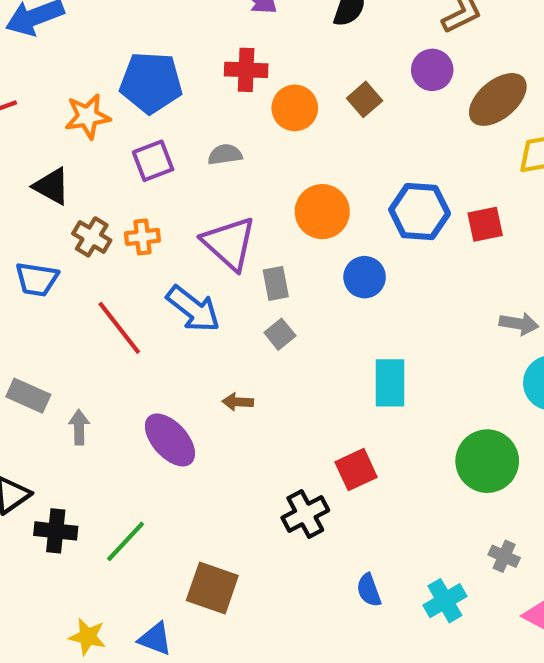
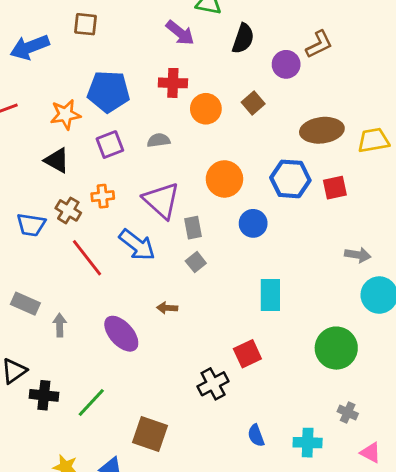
purple circle: (432, 70) -> (286, 64), moved
brown ellipse: (498, 99) -> (322, 130), moved, turned 33
black triangle: (52, 186) -> (57, 160), moved
brown cross: (92, 237) -> (68, 210), moved
cyan cross: (445, 601) -> (308, 443), turned 32

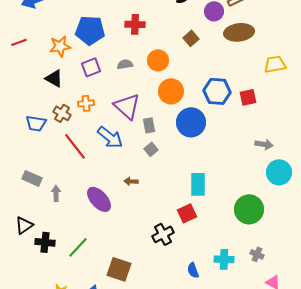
orange circle: (206, 109) -> (158, 60), moved
brown ellipse: (322, 130) -> (239, 32), moved
blue circle: (253, 223) -> (191, 122), size x1.5
cyan rectangle: (270, 295) -> (198, 184), moved
cyan cross: (308, 443) -> (224, 259), moved

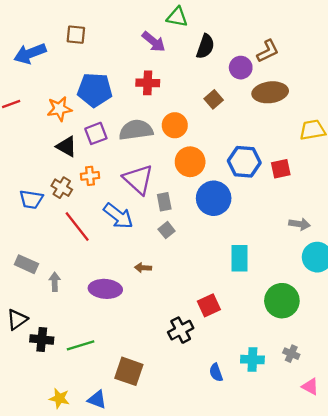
gray semicircle: (125, 64) -> (136, 130), size x1.8
black triangle: (54, 78) -> (66, 146), moved
cyan rectangle: (198, 184) -> (240, 258), moved
purple ellipse: (99, 199) -> (105, 289), turned -44
green line: (78, 247) -> (81, 345), turned 30

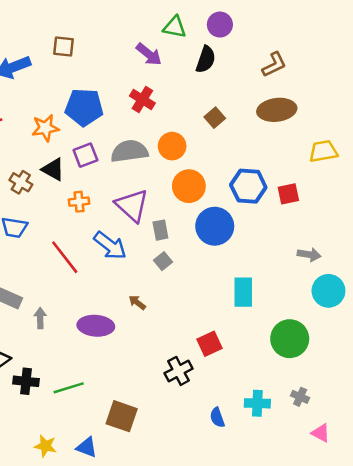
purple circle: (241, 68) -> (220, 25), moved
red cross: (148, 83) -> (142, 100), turned 30
brown cross: (62, 188) -> (21, 182), moved
brown arrow: (143, 268) -> (137, 302), turned 35

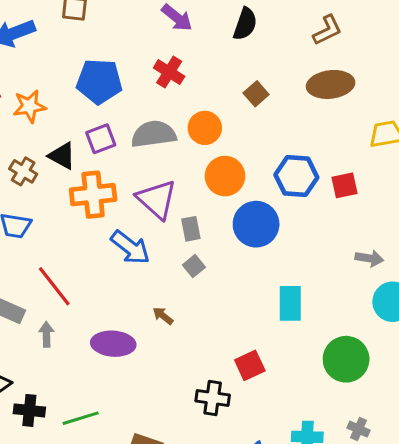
orange star: (45, 128) -> (29, 106), moved
orange cross: (79, 202) -> (93, 195), size x1.8
red line: (65, 257) -> (54, 286), moved
black cross: (179, 371) -> (213, 398), turned 36

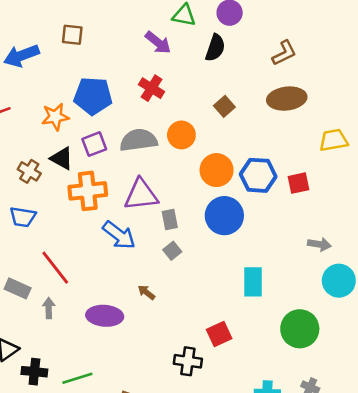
orange star: (29, 106) -> (55, 117), moved
orange circle: (225, 176) -> (217, 170), moved
purple triangle: (157, 199) -> (141, 195), turned -48

